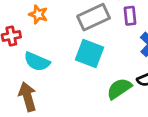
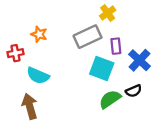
purple rectangle: (130, 16) -> (116, 46), moved
cyan square: (90, 54) -> (102, 69), moved

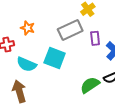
cyan square: (102, 69) -> (55, 58), moved

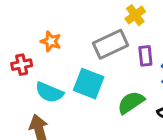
green semicircle: (90, 85) -> (131, 102), moved

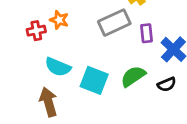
red cross: (22, 65) -> (36, 31), moved
cyan square: (89, 84) -> (94, 80), moved

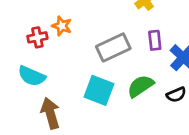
gray rectangle: (114, 23) -> (113, 47), moved
cyan semicircle: (58, 67) -> (32, 76), moved

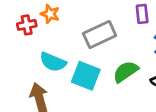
purple rectangle: (155, 40) -> (142, 14), moved
cyan semicircle: (32, 76) -> (53, 62), moved

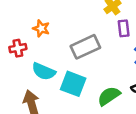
red cross: (27, 25) -> (18, 48), moved
green semicircle: (126, 72) -> (109, 96), moved

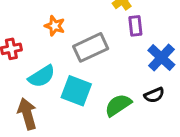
orange star: (41, 28) -> (55, 26), moved
cyan semicircle: (44, 71) -> (42, 76), turned -55

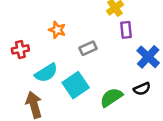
gray rectangle: (91, 47) -> (88, 48), size x0.6
cyan square: (76, 91) -> (76, 85), turned 35

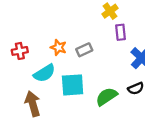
orange star: (57, 30) -> (58, 47), moved
cyan square: (76, 85) -> (73, 85), turned 30

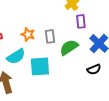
gray rectangle: (84, 50) -> (50, 36), turned -72
green semicircle: (106, 97) -> (69, 47), moved

